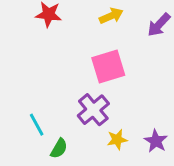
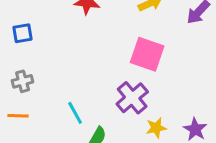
pink square: (108, 67) -> (147, 54), turned 36

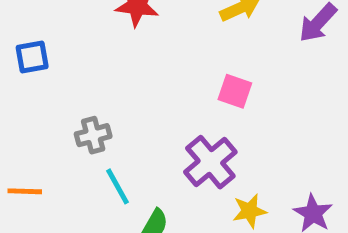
pink square: (147, 54) -> (235, 91), size x0.6
gray cross: (23, 81) -> (93, 135), moved

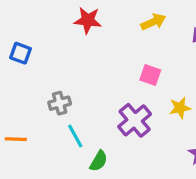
blue square: (32, 57) -> (21, 53), turned 30
yellow star: (249, 211) -> (180, 108), moved

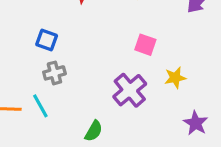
blue square: (21, 53) -> (47, 40), moved
cyan line: (75, 136) -> (40, 106), moved

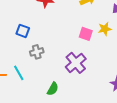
gray cross: (54, 73) -> (37, 52), moved
yellow star: (175, 78) -> (105, 29), moved

